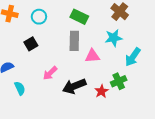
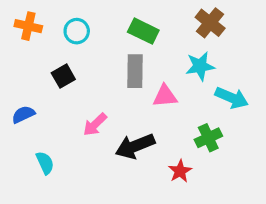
cyan arrow: (133, 57) -> (232, 98), turned -102
cyan semicircle: (20, 88) -> (45, 163), moved
red star: (101, 91) -> (180, 171), moved

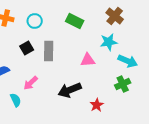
gray rectangle: (135, 71) -> (49, 51), moved
pink arrow: (95, 124) -> (31, 83), moved
green cross: (208, 138) -> (123, 84), moved

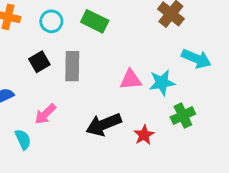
green rectangle: (75, 21) -> (95, 21), moved
cyan star: (109, 42) -> (162, 83), moved
cyan arrow: (128, 61) -> (196, 59), moved
red star: (97, 105) -> (144, 135), moved

